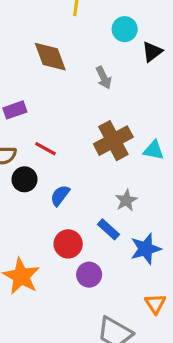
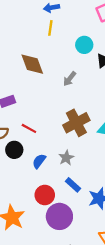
gray arrow: (104, 78) -> (70, 79), turned 63
gray star: (126, 200) -> (66, 158), moved
purple circle: (89, 275) -> (59, 216), size x1.5

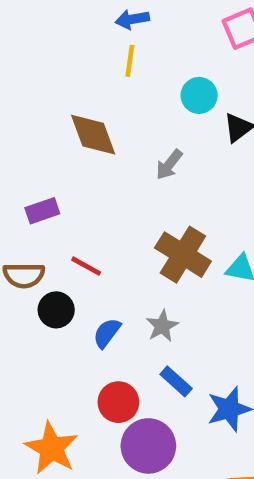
brown cross: (76, 123) -> (183, 255), turned -30

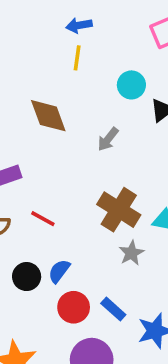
black circle: (56, 310) -> (27, 277), moved
gray star: (162, 326) -> (131, 253), moved
red circle: (118, 402) -> (74, 307), moved

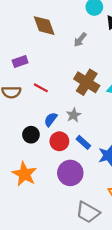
gray star: (131, 253) -> (74, 115), moved
black circle: (27, 277) -> (31, 135), moved

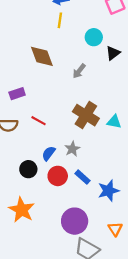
purple circle: (70, 173) -> (75, 221), moved

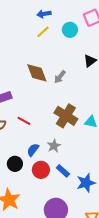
yellow line: (60, 20) -> (43, 32), turned 40
cyan circle: (94, 37) -> (70, 30), moved
brown diamond: (42, 56) -> (37, 73), moved

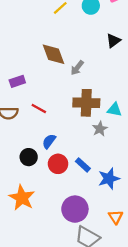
gray arrow: (60, 77) -> (77, 68), moved
brown cross: (66, 116) -> (86, 103), turned -30
gray star: (54, 146) -> (100, 129), moved

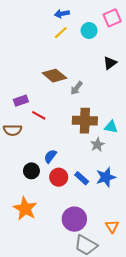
brown diamond: (54, 54) -> (54, 76), turned -30
red line: (39, 108) -> (39, 115), moved
blue star: (109, 179) -> (106, 177), moved

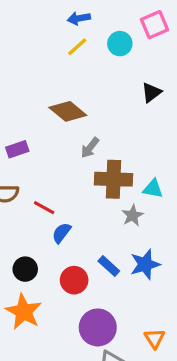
gray arrow: (76, 88) -> (90, 148), moved
red line: (39, 115) -> (44, 208), moved
black circle: (31, 171) -> (25, 269), moved
red circle: (59, 177) -> (74, 280), moved

